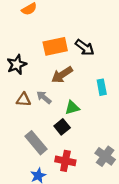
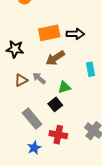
black arrow: (85, 48) -> (75, 34), turned -36
black star: (17, 65) -> (15, 49), turned 30
brown triangle: (24, 100) -> (21, 80), turned -32

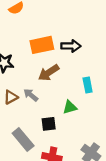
green triangle: (64, 87) -> (70, 107), moved
black square: (55, 104) -> (49, 124), turned 32

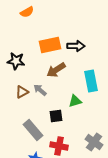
cyan rectangle: (88, 85) -> (91, 81), size x1.5

